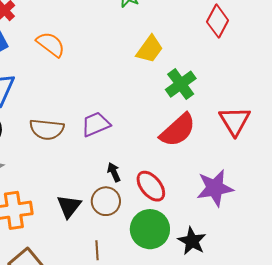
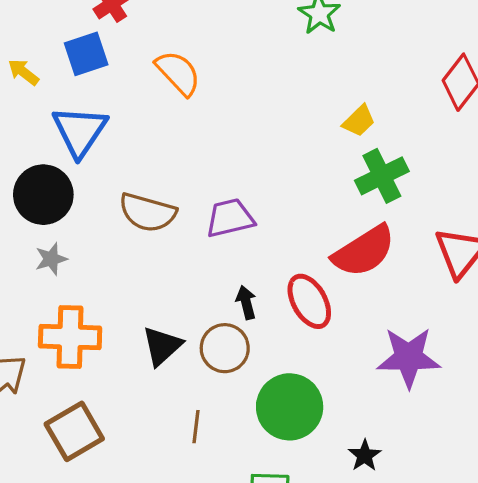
yellow trapezoid: (150, 49) -> (359, 121), moved, size x0.7
red ellipse: (151, 186) -> (309, 301), moved
black star: (192, 241) -> (365, 455), moved, size x0.7

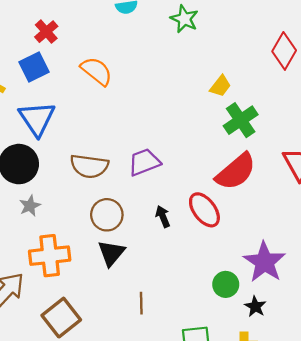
brown circle: (225, 348) -> (107, 215), moved
purple star: (409, 357) -> (264, 262), moved, turned -30
green circle: (290, 407) -> (226, 284), moved, size x0.6

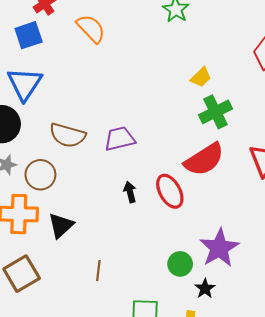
orange semicircle: (97, 71) -> (91, 29), moved
brown circle: (107, 215) -> (40, 175), moved
black triangle: (111, 253) -> (61, 225), moved

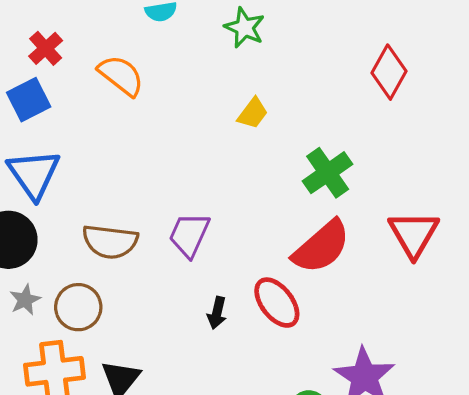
yellow trapezoid: (201, 77) -> (253, 113), moved
purple trapezoid: (120, 139) -> (189, 235), turned -44
black arrow: (130, 192) -> (217, 313), turned -144

